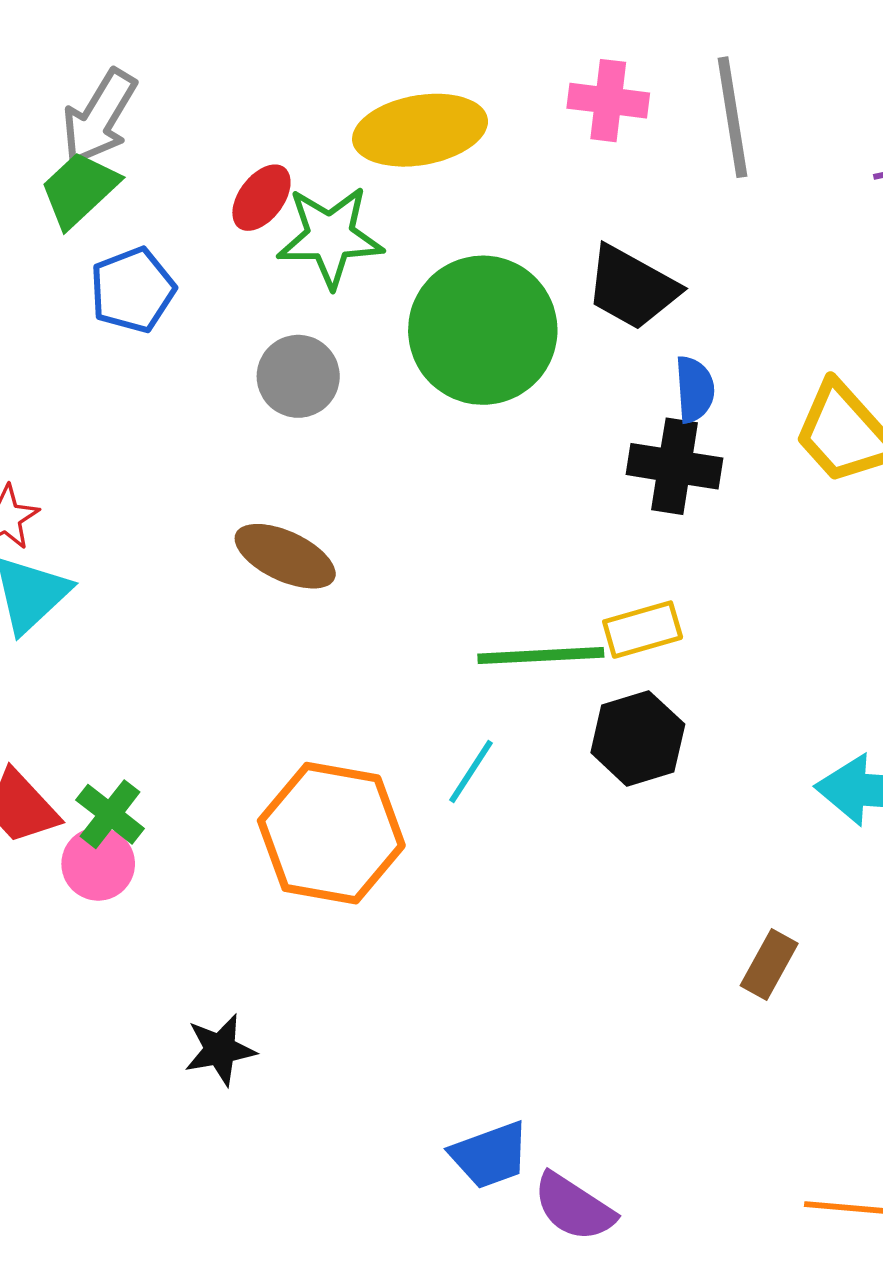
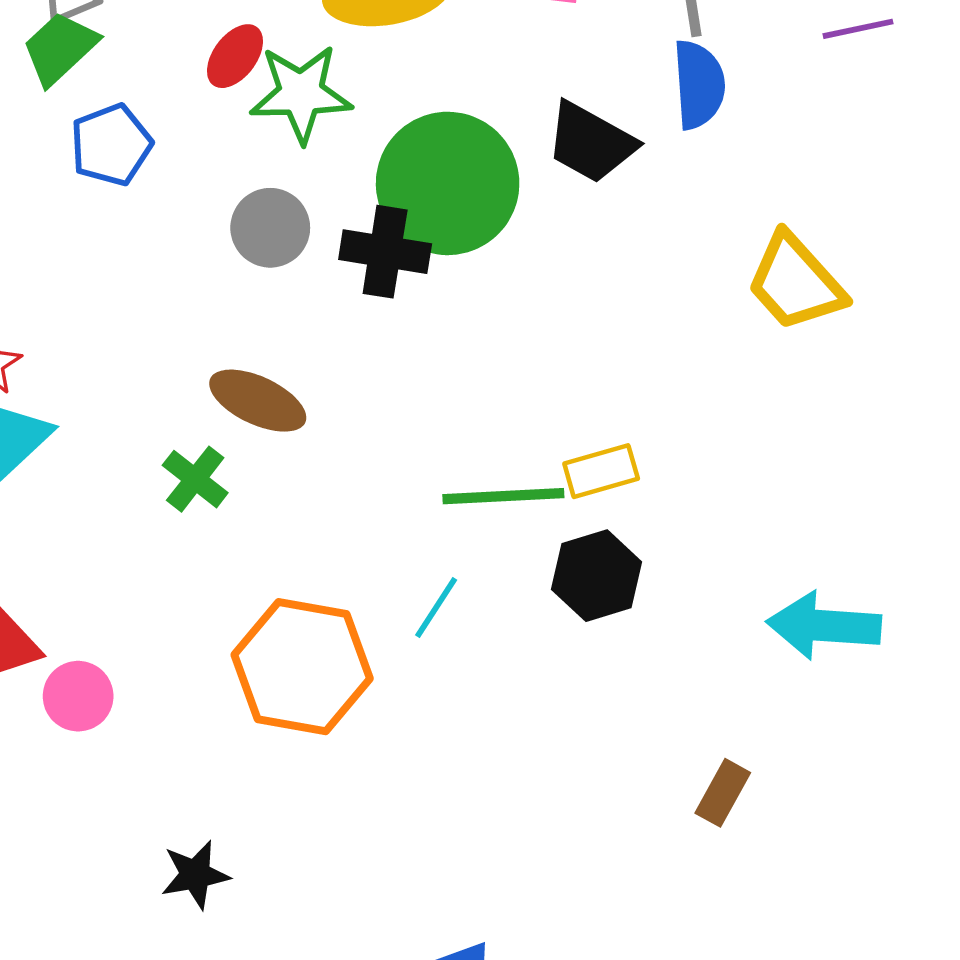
blue semicircle: (695, 389) -> (699, 85), moved, size x1.4
black cross: (674, 466) -> (385, 252), moved
green cross: (110, 814) -> (195, 479), moved

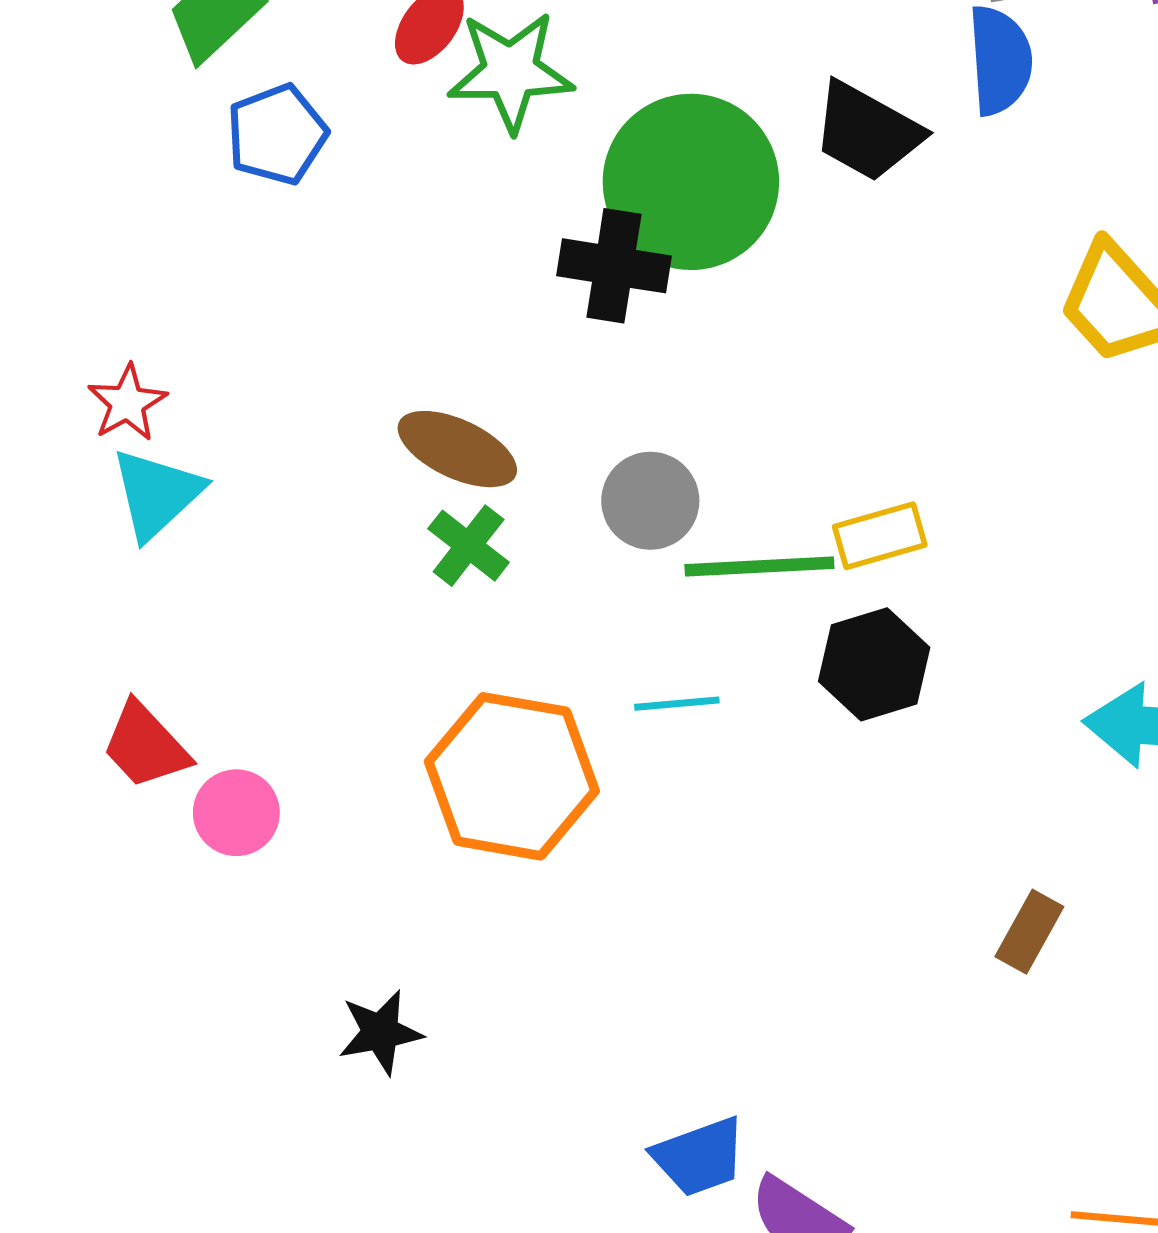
gray circle: (270, 228) -> (650, 501), moved
green cross: (195, 479) -> (469, 546), moved
cyan line: (436, 608) -> (677, 704), turned 52

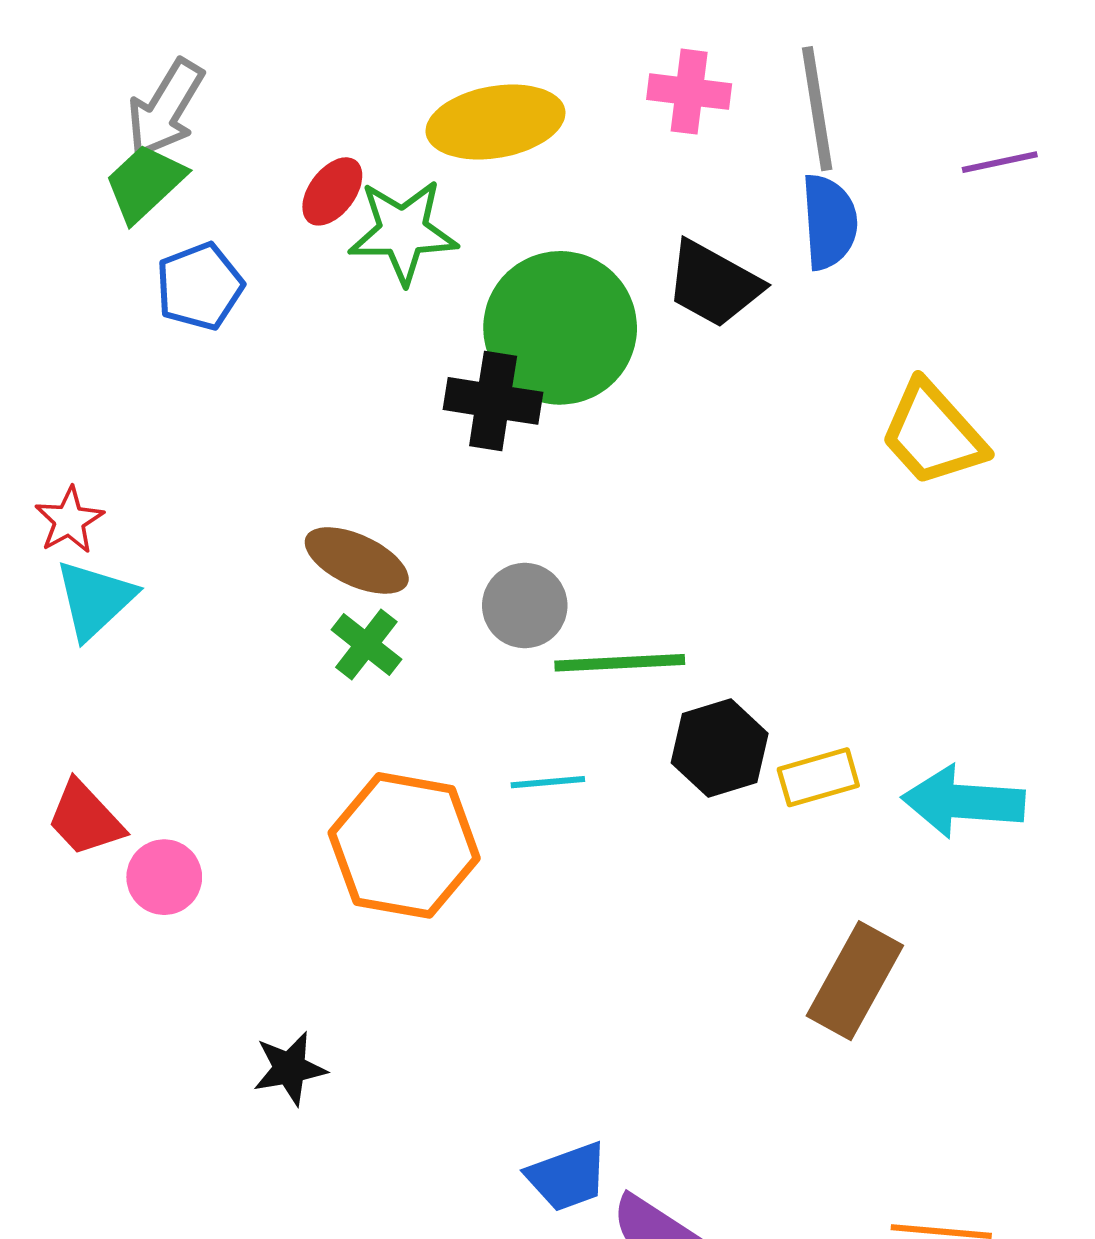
yellow rectangle: (880, 536) -> (818, 777), moved
brown rectangle: (1029, 932) -> (855, 981), size x1.6

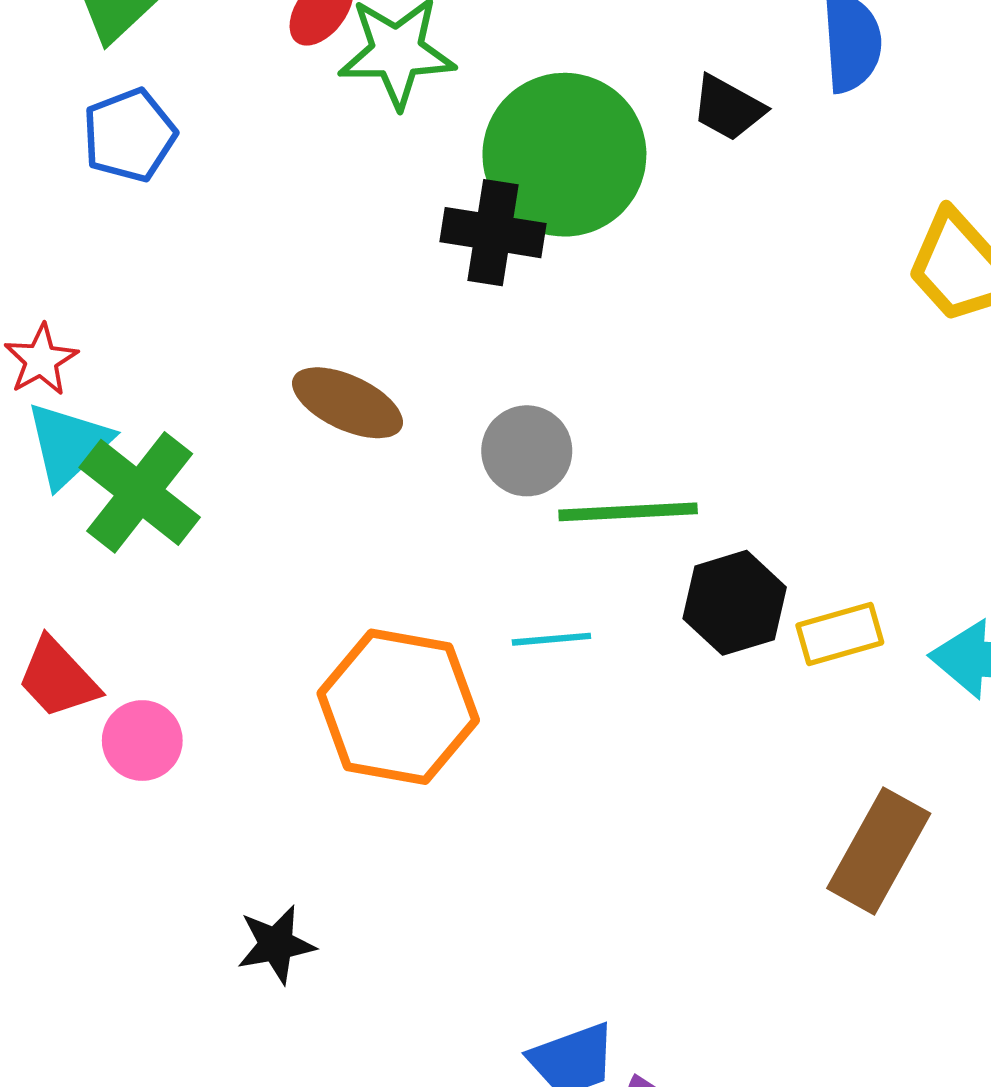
black trapezoid: (714, 284) -> (728, 108), size x0.7
blue pentagon: (200, 286) -> (129, 135), moved
green cross: (366, 645) -> (140, 492), moved, size x1.6

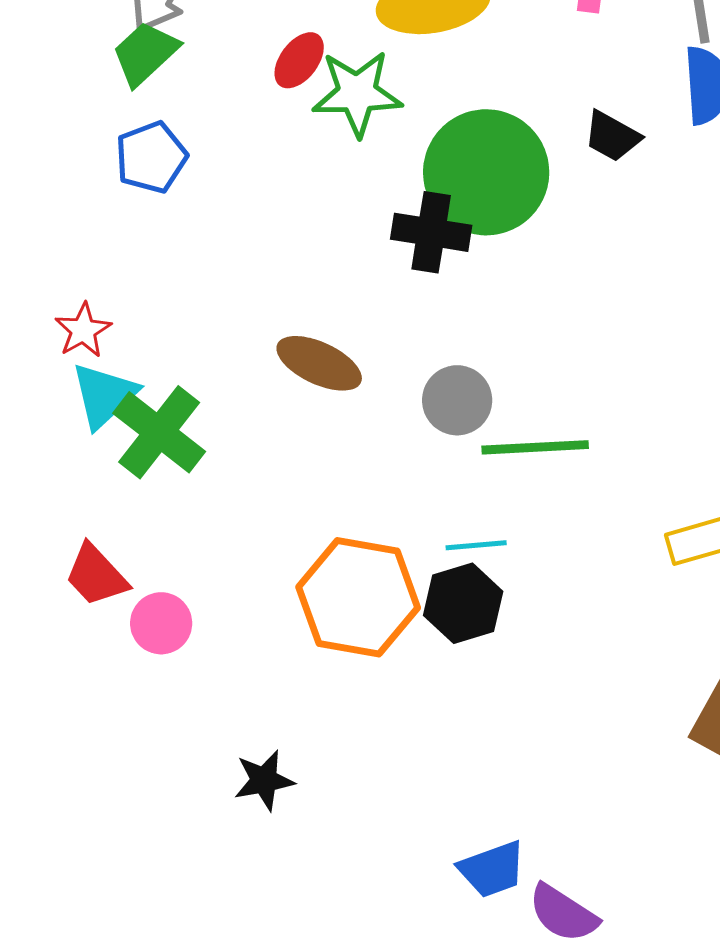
black hexagon: (735, 603) -> (463, 603), moved

